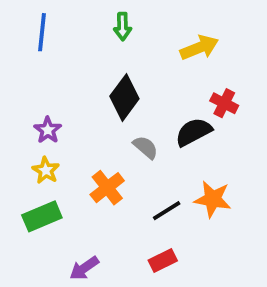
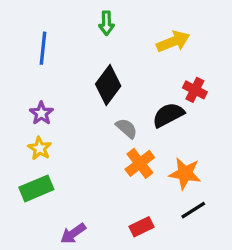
blue line: (42, 32) -> (43, 48), moved
orange cross: (107, 188) -> (140, 163), moved
black line: (167, 211) -> (193, 210), moved

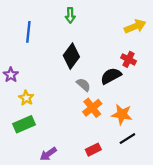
yellow arrow: (173, 42) -> (135, 26), moved
purple star: (41, 113) -> (11, 75), moved

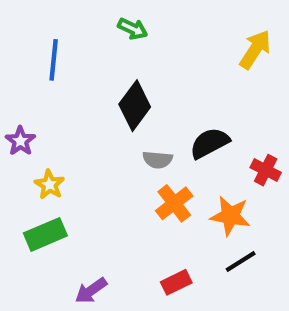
green arrow: (70, 15) -> (133, 29), turned -64
yellow arrow: (135, 26) -> (255, 49), turned -35
red cross: (129, 59) -> (266, 170), moved
gray semicircle: (83, 85) -> (158, 160), turned 144

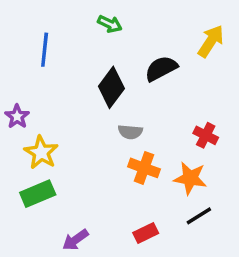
black semicircle: (210, 143) -> (161, 68), moved
red cross: (266, 170) -> (206, 135), moved
yellow star: (49, 185) -> (41, 152), size x1.4
orange cross: (174, 203) -> (144, 168), turned -32

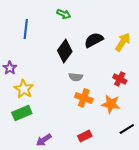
yellow arrow: (211, 41) -> (123, 42), moved
black line: (199, 216) -> (127, 129), moved

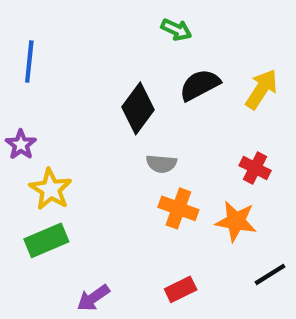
green arrow: (64, 14) -> (176, 30), moved
blue line: (26, 29) -> (29, 62), moved

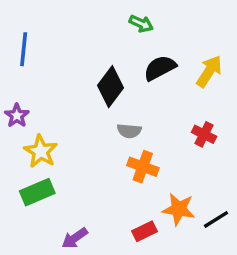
orange star: (236, 221) -> (179, 209), moved

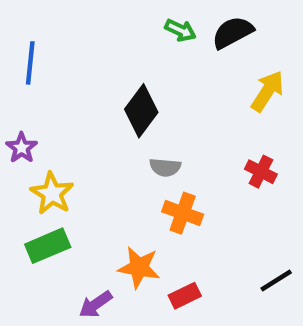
black semicircle: (160, 68) -> (233, 32), moved
orange star: (179, 209) -> (139, 267), moved

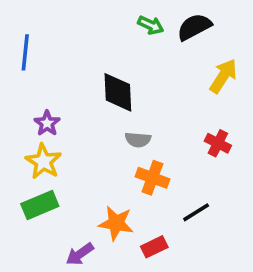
black diamond: (141, 111) -> (118, 92), turned -39
purple star: (22, 148) -> (47, 123), moved
black line: (276, 280) -> (196, 212), moved

